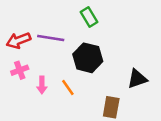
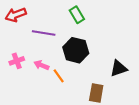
red arrow: (18, 40) -> (16, 15), moved
pink arrow: (42, 85) -> (41, 65), moved, turned 112

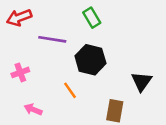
pink arrow: (41, 65) -> (33, 109), moved
black triangle: (119, 68) -> (141, 81), turned -36

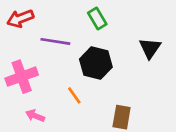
pink cross: (20, 72) -> (22, 77), size x1.6
black triangle: (141, 81) -> (150, 48), moved

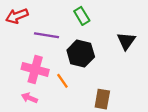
pink cross: (22, 77) -> (35, 69), moved, turned 35

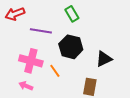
black triangle: (126, 41) -> (104, 59), moved, turned 30

